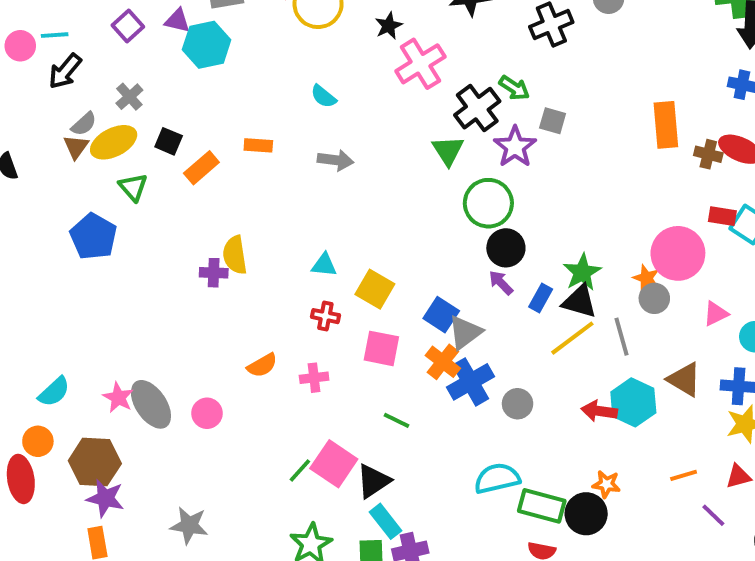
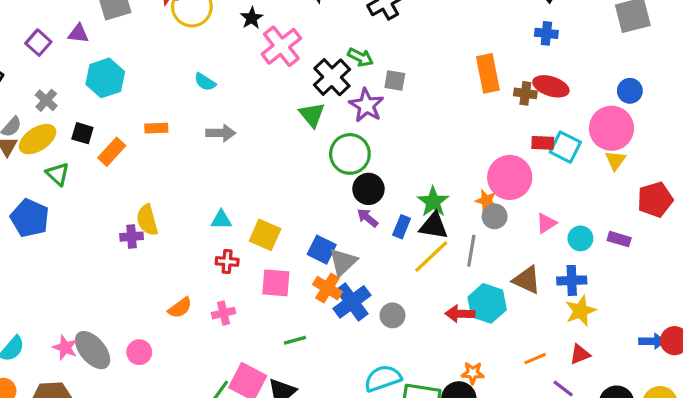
cyan hexagon: (207, 45) -> (105, 78), moved
gray line: (622, 337) -> (471, 251), turned 32
green line: (396, 420) -> (295, 340), turned -35

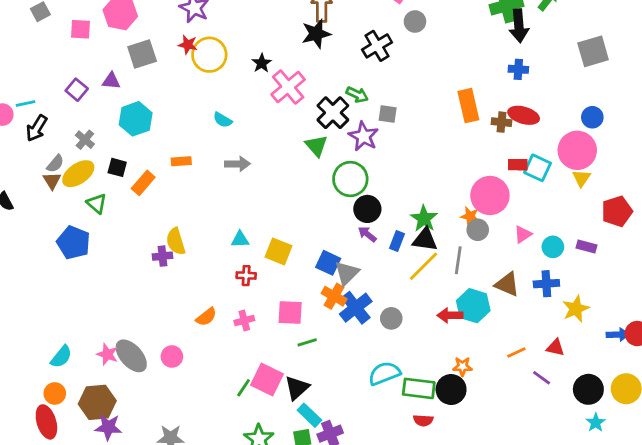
pink square: (276, 283) -> (290, 312), moved
yellow star: (581, 311) -> (576, 309), moved
red triangle: (580, 354) -> (555, 348), turned 36

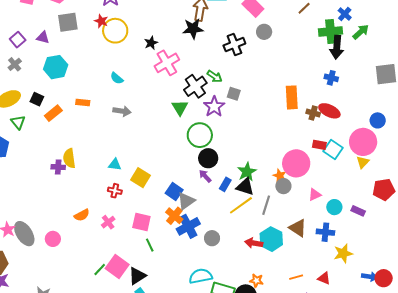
gray cross: (85, 140) -> (15, 64), moved
pink cross: (244, 320) -> (108, 222), turned -32
green line: (307, 342) -> (150, 245), turned 72

